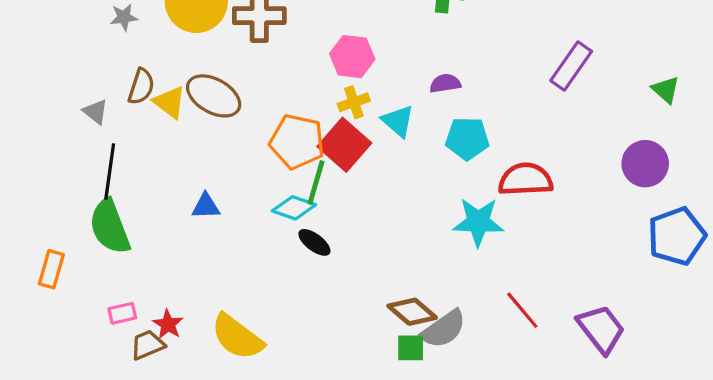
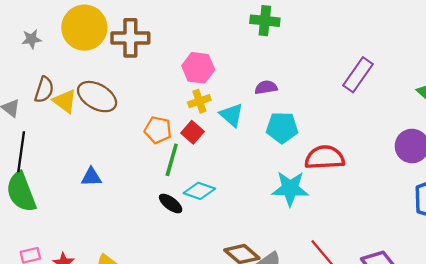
orange pentagon: (297, 142) -> (158, 130), size x0.7
red square: (344, 145) -> (192, 132), size x0.6
cyan diamond: (294, 208) -> (199, 191), moved

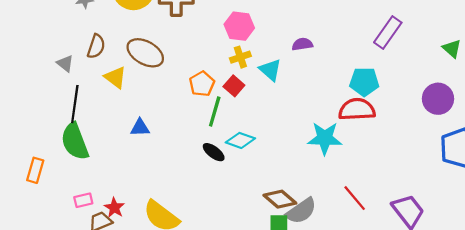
yellow triangle: (65, 101) -> (115, 77), moved
cyan pentagon: (282, 128) -> (364, 82), moved
orange pentagon: (158, 130) -> (202, 84), turned 30

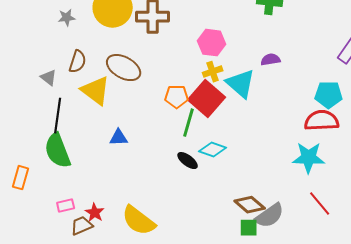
cyan triangle: (270, 70) -> (241, 84), size x1.4
yellow triangle: (115, 77) -> (96, 91), size x1.4
orange pentagon: (202, 84) -> (177, 97), turned 30
red square: (234, 86) -> (207, 99), size x1.8
cyan star: (325, 138) -> (309, 158), moved

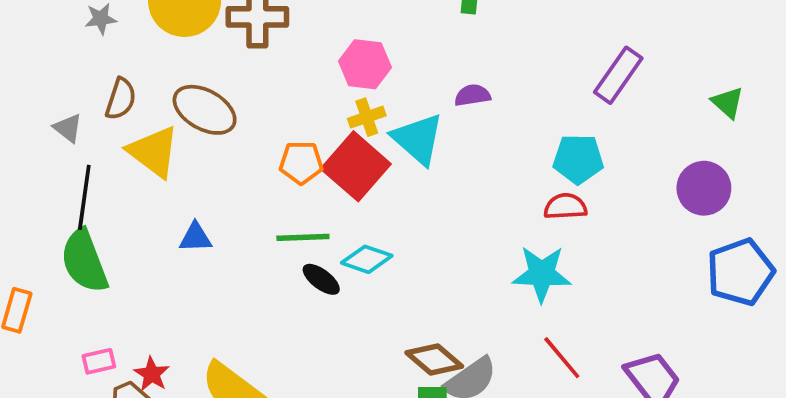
red semicircle: (322, 121) -> (565, 206), size x0.7
green line: (189, 123) -> (303, 237), moved, turned 72

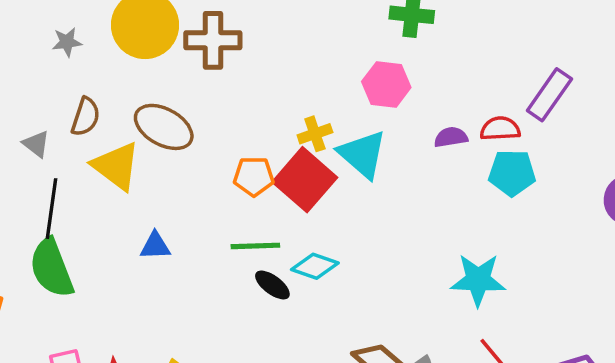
pink hexagon: (365, 64) -> (386, 84), moved
purple semicircle: (472, 95) -> (451, 137), moved
red semicircle: (565, 206) -> (500, 129), moved

